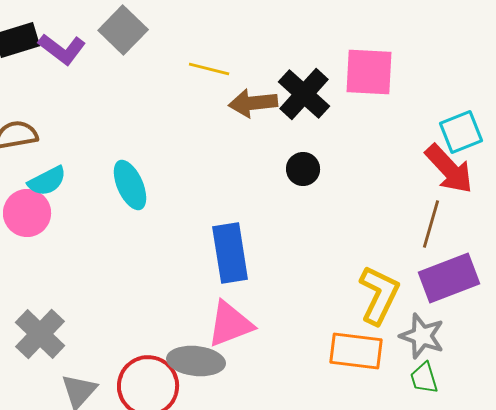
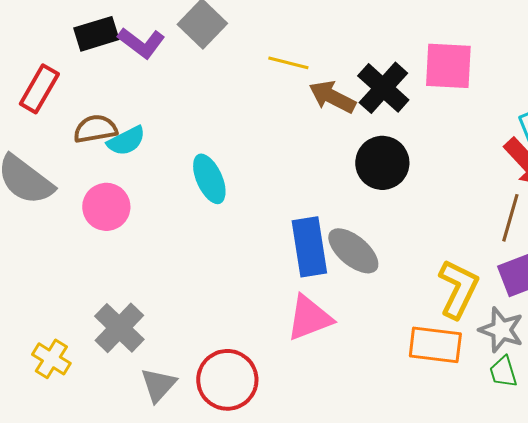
brown arrow: (253, 103) -> (332, 97), turned 33
black circle: (303, 169) -> (382, 163), size x1.6
cyan semicircle: (47, 181) -> (126, 141), moved
gray ellipse: (196, 361) -> (353, 251), moved, turned 34

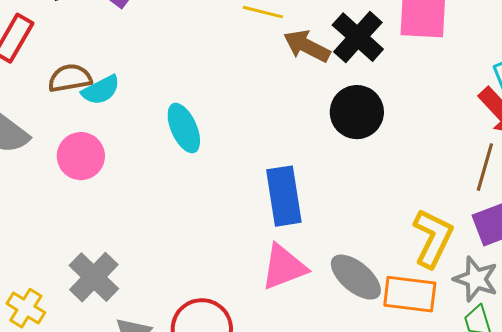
gray ellipse: (353, 251) -> (356, 277), moved

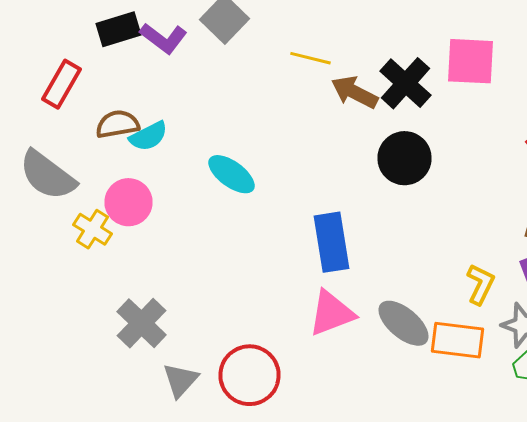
cyan ellipse: (184, 128) -> (232, 174), turned -30
yellow L-shape: (433, 238) -> (480, 284), size x0.7
yellow cross: (26, 308) -> (92, 229), moved

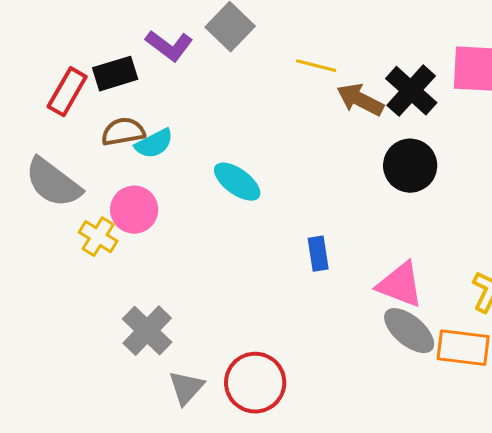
black rectangle: (118, 29) -> (115, 74), moved
blue rectangle: (332, 242) -> (318, 254), moved, size x0.6
pink triangle: (332, 313) -> (400, 285), moved, turned 42

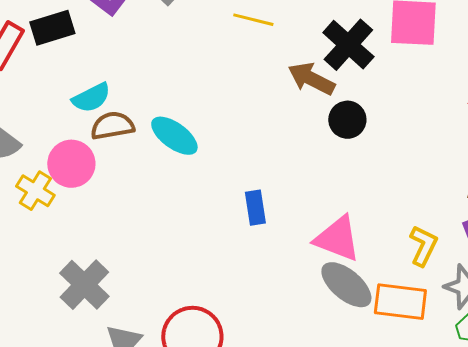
brown arrow: (360, 100) -> (311, 79), moved
brown semicircle: (123, 132) -> (112, 126), moved
black circle: (410, 166) -> (347, 120), size x0.7

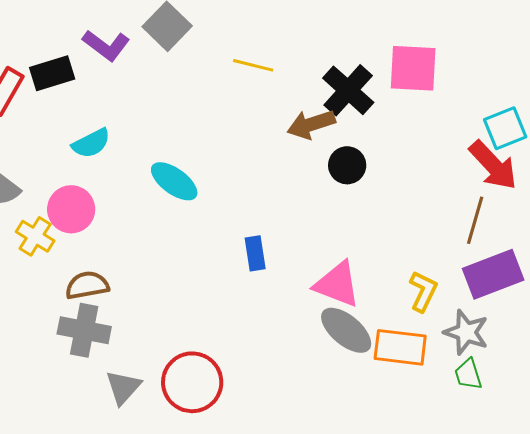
brown arrow: (311, 79) -> (311, 124), turned -45
brown semicircle: (112, 126) -> (87, 285), moved
gray cross: (84, 285) -> (84, 330), turned -33

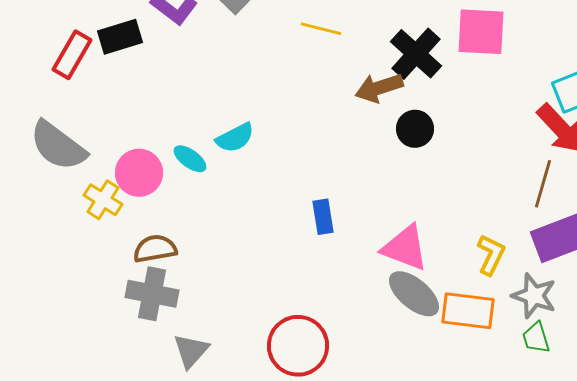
cyan semicircle: (91, 143) -> (235, 138), moved
cyan ellipse: (174, 181) -> (190, 159), moved, size x0.7
red circle: (192, 382) -> (298, 346), moved

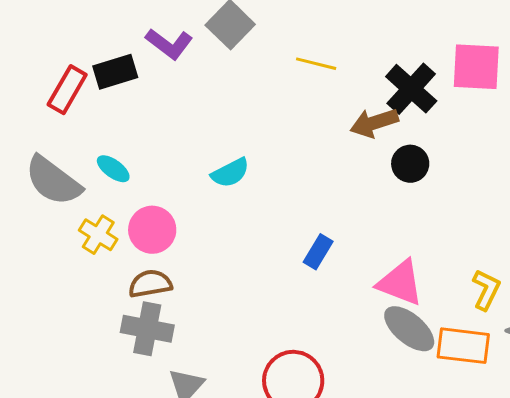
cyan ellipse: (190, 159) -> (113, 169), moved
pink circle: (139, 173) -> (152, 230), moved
blue rectangle: (323, 217) -> (318, 252), turned 40

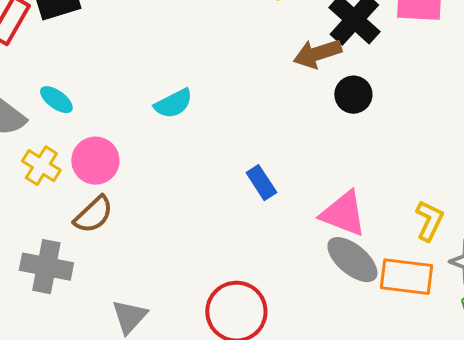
blue rectangle: (318, 252) -> (261, 183), turned -64
brown semicircle: (150, 284) -> (93, 215), turned 147
gray cross: (147, 329) -> (46, 267), moved

